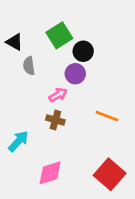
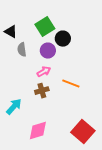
purple circle: (75, 74) -> (48, 51), moved
orange line: (107, 116) -> (71, 84), moved
brown cross: (55, 120) -> (42, 91), turned -32

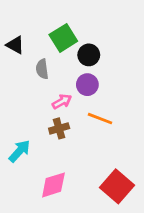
gray semicircle: (22, 50) -> (42, 69), moved
purple circle: (48, 51) -> (87, 85), moved

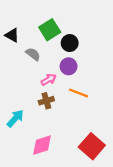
gray semicircle: (42, 69) -> (33, 54), turned 136

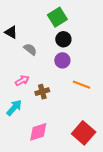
green square: (50, 30) -> (57, 17), moved
pink arrow: (49, 80) -> (22, 81), moved
orange line: (79, 93) -> (82, 85), moved

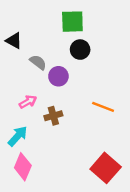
green square: (57, 17) -> (72, 22), turned 30
purple circle: (62, 60) -> (58, 76), moved
pink diamond: (38, 132) -> (23, 167), moved, turned -50

